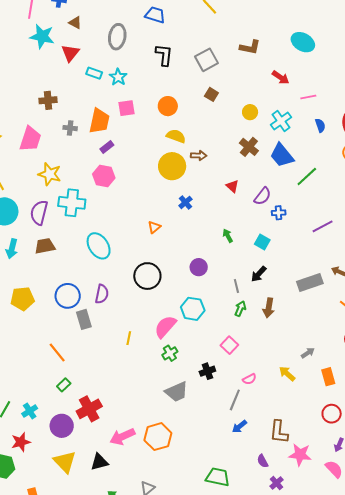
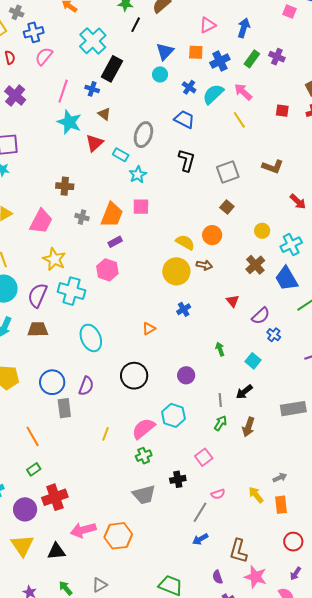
cyan rectangle: (94, 73) -> (121, 155), moved
orange circle: (168, 106) -> (212, 235), moved
blue cross: (279, 213) -> (274, 335), turned 32
orange rectangle: (328, 377) -> (281, 505), moved

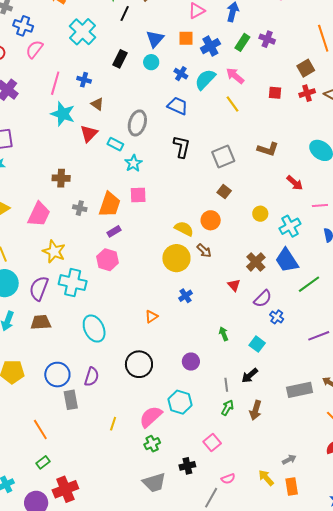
blue cross: (34, 32) -> (23, 26), turned 36
black rectangle: (112, 69) -> (120, 59), moved, size x0.7
brown arrow: (204, 265) -> (204, 251), turned 35
brown cross: (255, 265) -> (256, 262), moved

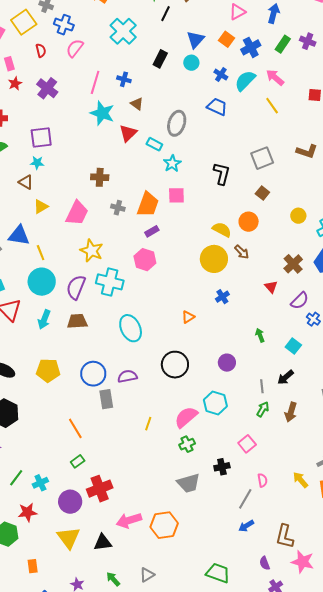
orange square: (186, 38) -> (227, 39), turned 35
black L-shape: (182, 147) -> (222, 174), moved
purple semicircle: (92, 377) -> (127, 376), turned -120
pink semicircle: (228, 479) -> (262, 480), turned -80

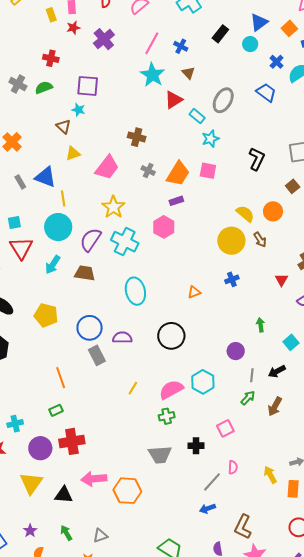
purple circle: (227, 363) -> (236, 351), moved
gray rectangle: (106, 399) -> (97, 355), turned -30

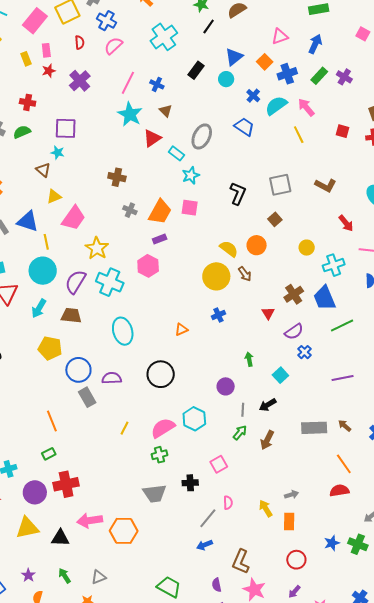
pink trapezoid: (107, 167) -> (73, 218), moved
yellow pentagon: (46, 315) -> (50, 348), moved
yellow triangle: (31, 483) -> (27, 528), turned 45

